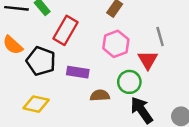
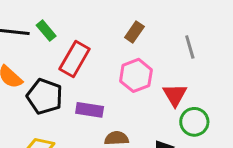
gray line: (160, 37) -> (190, 47), moved
green circle: (129, 82) -> (194, 122), moved

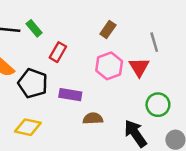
red rectangle: (75, 59) -> (58, 52), size x0.7
red triangle: (175, 95) -> (139, 67), moved

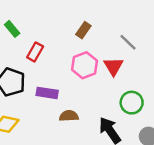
gray line: (154, 42) -> (128, 42), turned -30

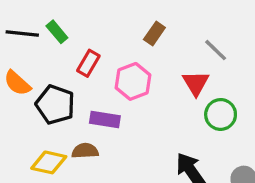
pink hexagon: (85, 65) -> (133, 81), moved
green circle: (132, 103) -> (221, 114), moved
brown semicircle: (69, 116) -> (85, 151), moved

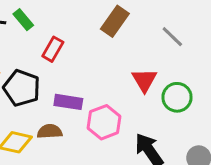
brown rectangle: (154, 34) -> (115, 21), size x1.4
pink hexagon: (133, 81) -> (104, 122), moved
red triangle: (196, 83) -> (144, 80), moved

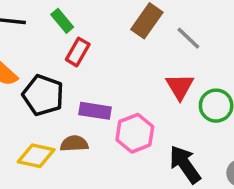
green rectangle: (23, 20) -> (62, 21), moved
gray line: (172, 37) -> (188, 38), moved

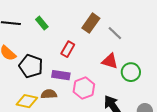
red rectangle: (78, 52) -> (68, 49), moved
red triangle: (180, 87) -> (110, 61), turned -42

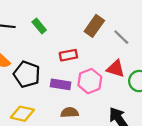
red rectangle: (68, 49) -> (68, 55), turned 49
pink hexagon: (84, 88) -> (90, 81), moved
brown semicircle: (49, 94) -> (70, 113), moved

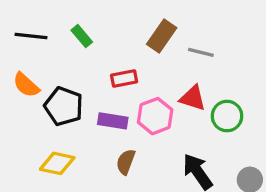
gray line: (121, 37) -> (201, 52), turned -30
brown semicircle: (70, 113) -> (126, 162), turned -66

